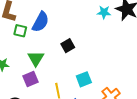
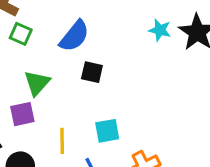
blue semicircle: (41, 22) -> (74, 36), moved
black square: (68, 46) -> (92, 72), turned 32

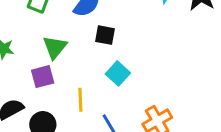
cyan square: (107, 131) -> (118, 73), moved, turned -35

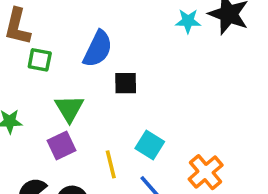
cyan square: (118, 73) -> (150, 145), moved

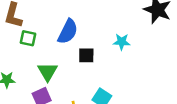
cyan star: (188, 21) -> (122, 42), moved

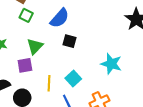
cyan star: (122, 42) -> (111, 64), moved, size x1.5

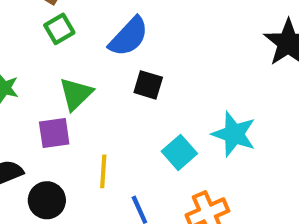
green square: (26, 15) -> (59, 29), turned 32
cyan square: (73, 79) -> (179, 152), moved

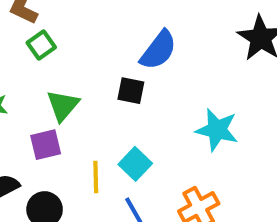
blue semicircle: (129, 37) -> (158, 50), moved
cyan square: (179, 152) -> (135, 164), moved

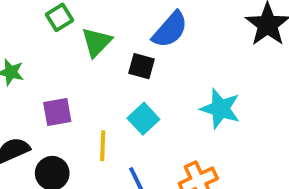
green triangle: (63, 105) -> (97, 42), moved
cyan square: (135, 164) -> (143, 119), moved

